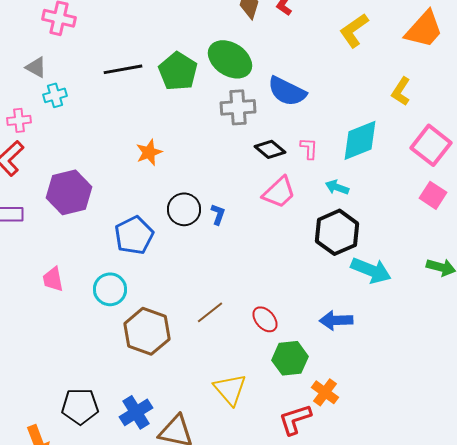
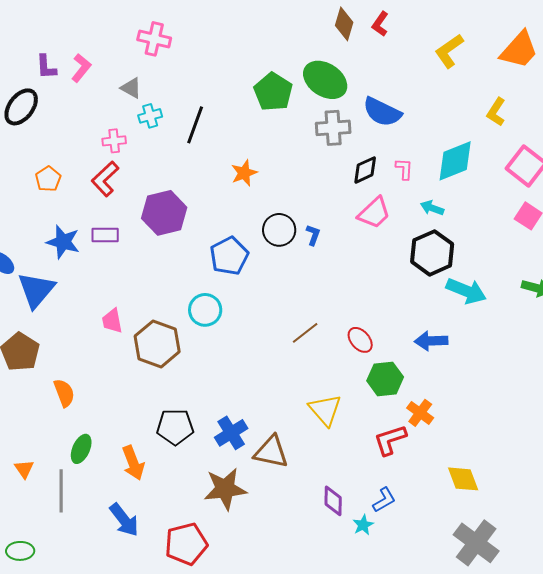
black line: (123, 69) -> (195, 125), moved, turned -60
black diamond: (270, 149) -> (365, 170), turned -64
pink trapezoid: (53, 279) -> (112, 321), moved
brown hexagon: (147, 331) -> (157, 344), moved

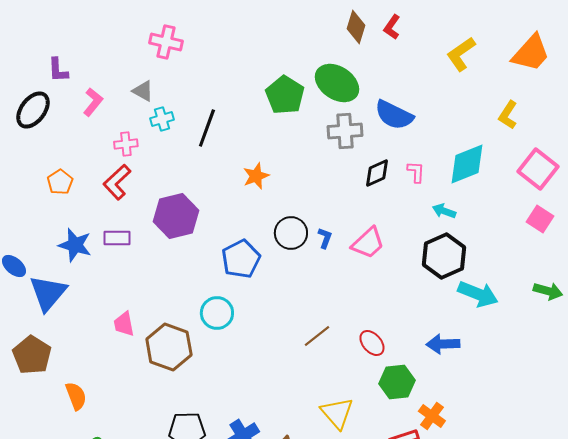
pink L-shape: (81, 68) -> (93, 102), moved
pink trapezoid: (374, 213) -> (368, 243), moved

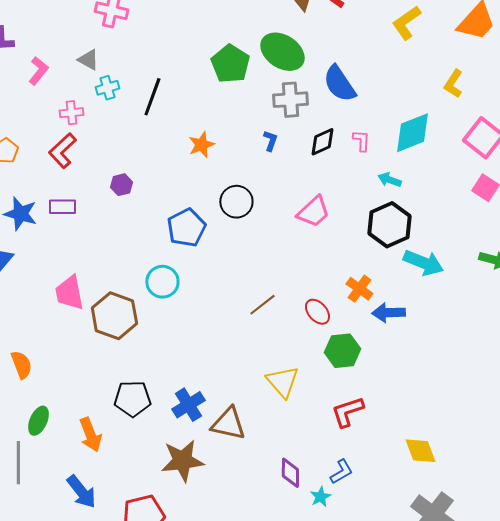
blue semicircle: (394, 115) -> (339, 84), turned 30
purple hexagon: (176, 216) -> (121, 185), size x0.5
blue L-shape: (325, 238) -> (270, 141), moved
pink trapezoid: (124, 324) -> (69, 293), size x1.4
orange cross: (432, 416) -> (359, 289), moved

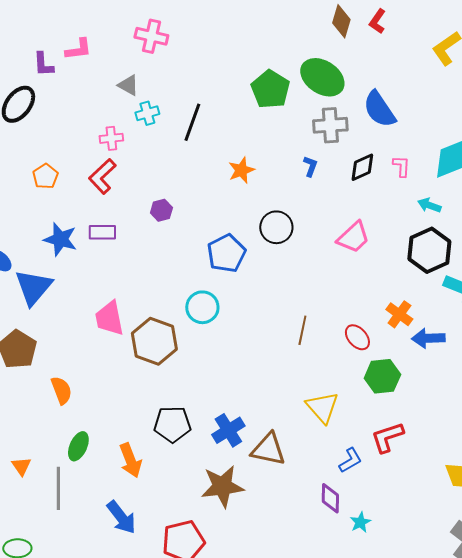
pink L-shape: (38, 71) -> (78, 49), moved, turned 44
brown line: (262, 305) -> (302, 330), turned -40
blue L-shape: (341, 472) -> (350, 460), moved

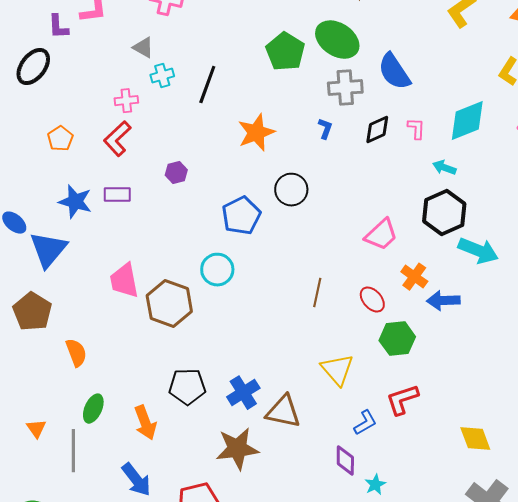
orange star: (241, 170) -> (256, 133), size x1.4
pink trapezoid: (353, 237) -> (381, 235), moved

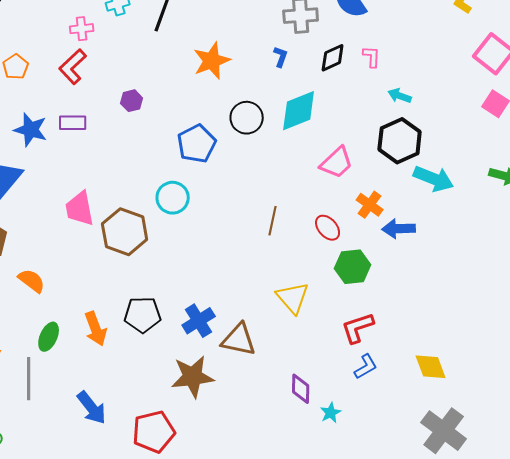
cyan diamond: (467, 121) -> (299, 111), moved
orange semicircle: (76, 353) -> (32, 281), turned -32
orange arrow: (145, 423) -> (96, 329), moved
blue L-shape: (365, 423) -> (366, 367), moved

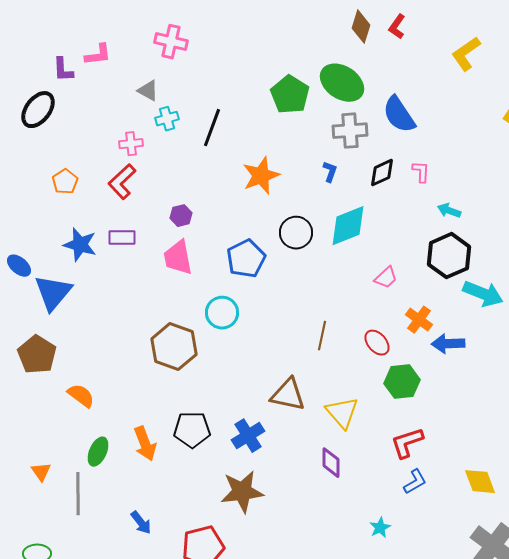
pink trapezoid: (337, 163) -> (386, 278), size x0.7
pink trapezoid: (80, 209) -> (178, 258), moved
brown triangle: (239, 340) -> (288, 395), moved
purple diamond: (301, 389) -> (331, 463), moved
blue arrow: (92, 408) -> (141, 523), size x0.7

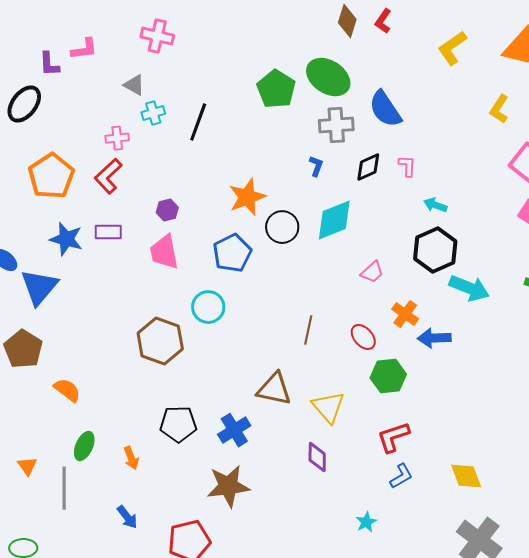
orange star: (261, 176) -> (247, 197), moved
orange pentagon: (65, 182) -> (51, 176), size x1.8
orange arrow: (145, 444) -> (131, 458), moved, size x0.7

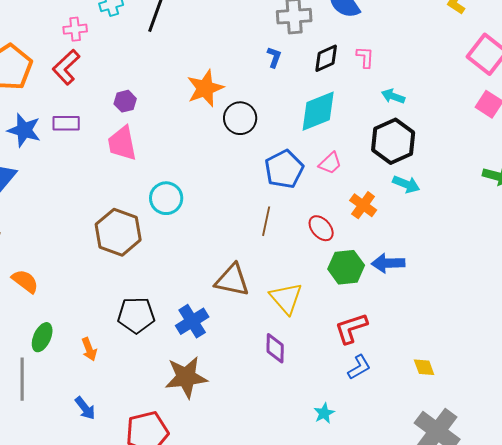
cyan diamond: (334, 220) -> (318, 111), moved
blue pentagon: (232, 253) -> (284, 169), moved
cyan arrow: (469, 288) -> (406, 184), moved, size x0.7
blue arrow: (434, 338) -> (388, 263), moved
yellow diamond: (466, 476) -> (424, 367), size x0.7

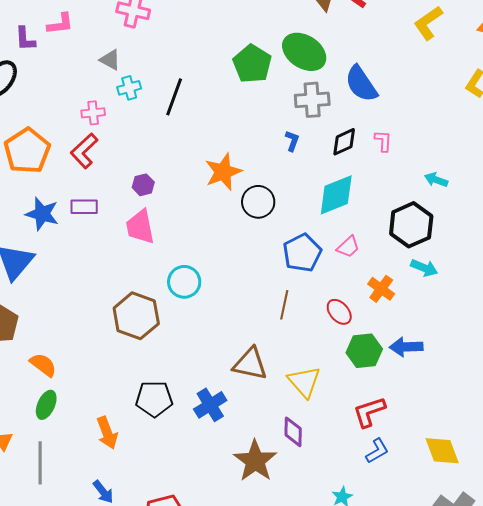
cyan arrow: (393, 96) -> (436, 180), moved
green ellipse: (42, 337) -> (46, 405), moved
orange arrow: (89, 349) -> (107, 433), size x1.4
yellow diamond: (424, 367) -> (442, 451), size x1.6
brown star: (186, 377) -> (255, 461), moved, turned -30

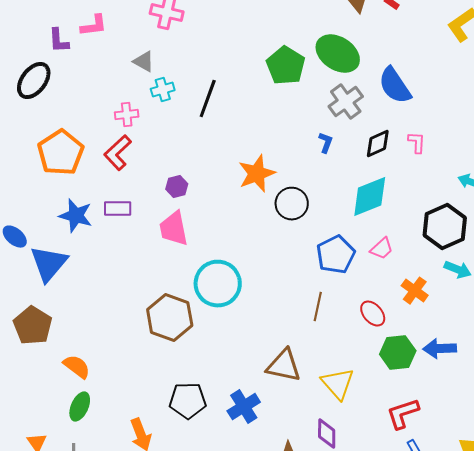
gray cross: (312, 100) -> (346, 102), turned -32
cyan circle: (184, 282) -> (218, 284), size x1.4

